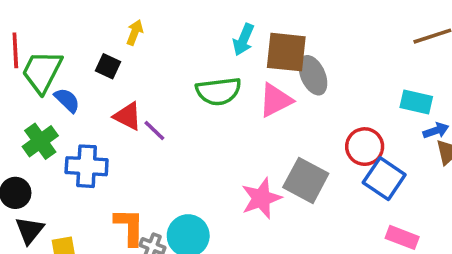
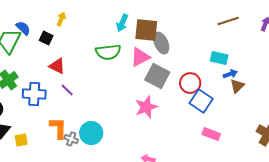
blue semicircle: (67, 100) -> (23, 28), moved
purple line: (154, 131) -> (67, 90), moved
gray square: (306, 180) -> (157, 76), moved
pink star: (261, 198) -> (146, 107), moved

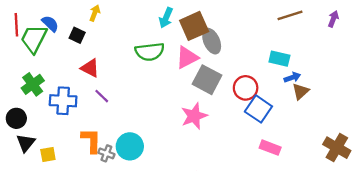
brown square: (146, 30) -> (194, 26), turned -30

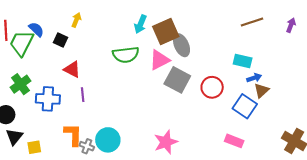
purple line: (102, 96) -> (83, 95), turned 40
blue square: (258, 109) -> (245, 106), moved
pink star: (194, 116) -> (166, 142), moved

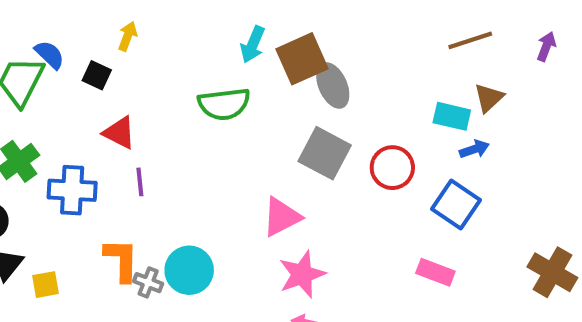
pink triangle: (159, 60) -> (281, 217), moved
brown triangle: (262, 90) -> (489, 98), moved

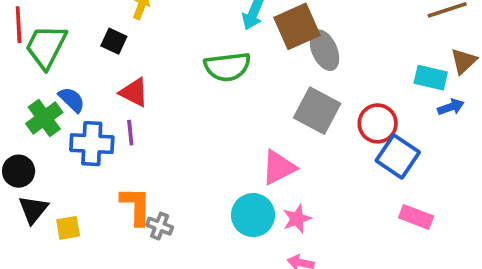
blue semicircle: (50, 55) -> (72, 100), moved
purple line: (140, 182) -> (130, 133), moved
blue square: (456, 205) -> (398, 156), moved
cyan circle: (189, 270) -> (253, 215), moved
pink star: (302, 274) -> (297, 219), size x0.7

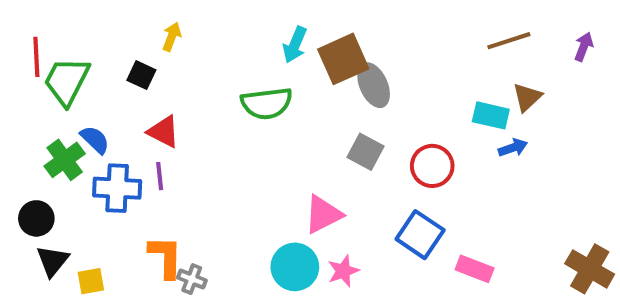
gray square: (317, 111) -> (366, 152), size x0.7
blue square: (398, 156) -> (420, 235), moved

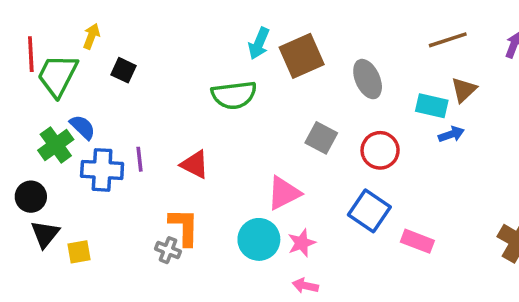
yellow arrow: (172, 37) -> (91, 36), moved
gray ellipse: (374, 85) -> (368, 79), moved
red triangle: (164, 132) -> (195, 165), moved
orange L-shape: (166, 257) -> (184, 227), moved

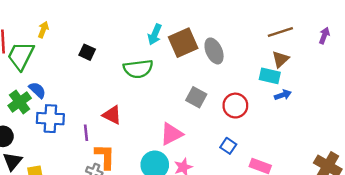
black square: (123, 70) -> (87, 52), moved
gray ellipse: (368, 79) -> (214, 51), moved
brown triangle: (464, 90) -> (280, 59), moved
purple line: (140, 159) -> (86, 133), moved
blue square: (369, 211) -> (228, 146), size x0.6

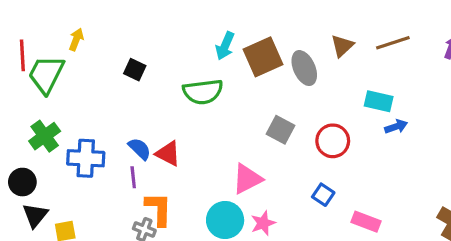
brown triangle: (280, 59) -> (342, 46), moved
blue semicircle: (37, 90) -> (140, 149), moved

